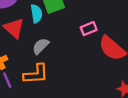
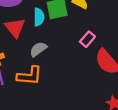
pink rectangle: (89, 29) -> (87, 39), turned -35

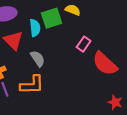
gray semicircle: (38, 49) -> (38, 59), turned 98

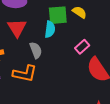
cyan semicircle: (35, 28) -> (50, 29), moved

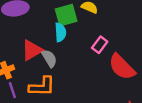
red triangle: (17, 28) -> (32, 50), moved, turned 42

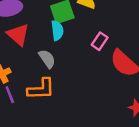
red triangle: (32, 50) -> (18, 35), moved, turned -45

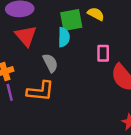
pink rectangle: (100, 41) -> (103, 53), turned -42

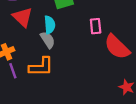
cyan semicircle: (64, 37) -> (50, 25), moved

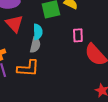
gray semicircle: (48, 40) -> (35, 45), turned 42

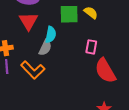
orange L-shape: (28, 68) -> (33, 70), turned 30

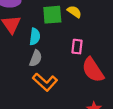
gray semicircle: (45, 48) -> (36, 58), moved
orange L-shape: (33, 70) -> (45, 82), moved

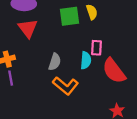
yellow semicircle: (74, 12) -> (92, 12), turned 40
cyan semicircle: (35, 37) -> (86, 60), moved

